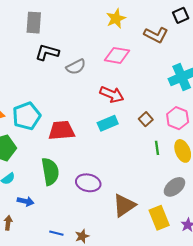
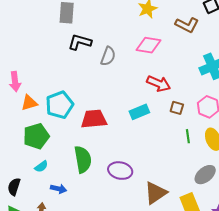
gray semicircle: (76, 67) -> (108, 56), turned -42
red arrow: (112, 94) -> (159, 84), moved
brown square: (146, 119) -> (177, 108), turned -32

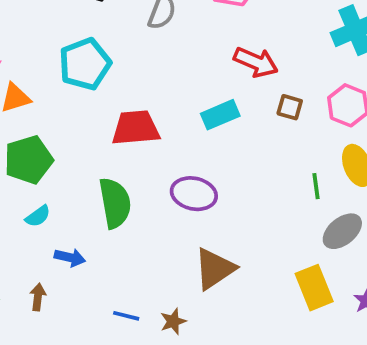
cyan pentagon: (60, 105) -> (85, 64), moved
green line: (188, 136) -> (316, 186), moved
purple ellipse: (120, 171) -> (194, 194), moved
brown triangle: (156, 193) -> (215, 269), moved

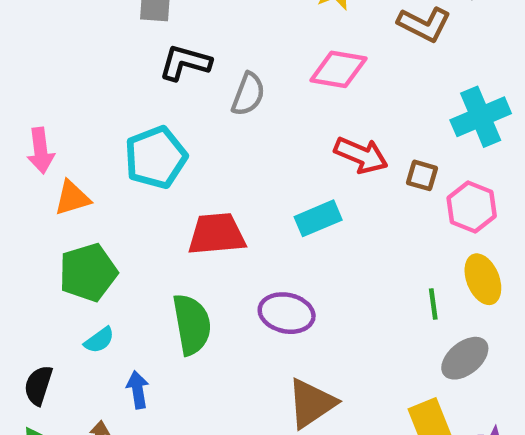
brown square: (290, 107) -> (422, 175), moved
blue arrow: (70, 258) -> (138, 390), turned -112

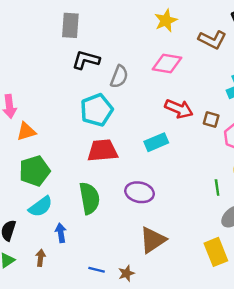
cyan pentagon: (156, 157) -> (97, 110), moved
cyan semicircle: (99, 340) -> (41, 207), size x1.5

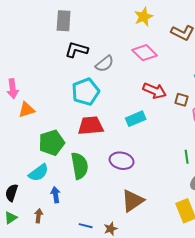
pink diamond: (167, 63) -> (145, 53), turned 35
gray semicircle: (119, 77) -> (105, 64), turned 30
green pentagon: (35, 171) -> (52, 143), moved

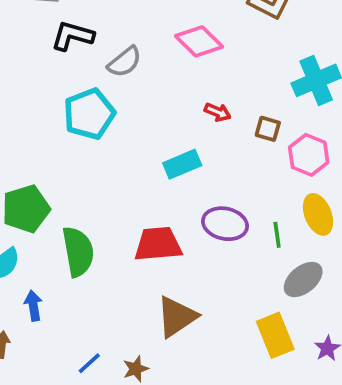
red arrow: (155, 91) -> (218, 112), size x0.6
red trapezoid: (91, 126) -> (158, 244), moved
purple ellipse: (122, 161) -> (225, 224), moved
blue line: (86, 226) -> (89, 363), turned -56

